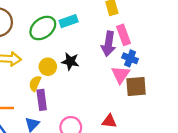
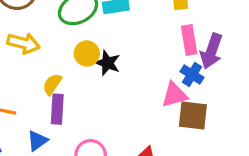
purple arrow: (109, 44) -> (211, 51), moved
yellow circle: (48, 67) -> (87, 54), moved
pink triangle: (121, 75) -> (174, 95), turned 30

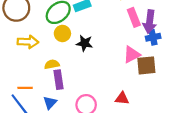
yellow circle: (87, 54) -> (62, 33), moved
blue cross: (192, 75) -> (153, 37), moved, turned -32
yellow semicircle: (52, 84) -> (52, 64), turned 56

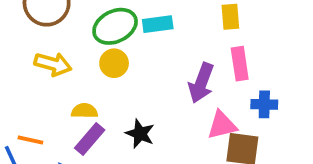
purple arrow: (150, 22) -> (201, 83), moved
black star: (85, 43) -> (140, 134), moved
purple rectangle: (58, 80) -> (90, 139), turned 36

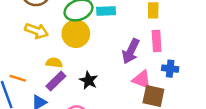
yellow circle: (114, 63) -> (76, 34), size x1.5
pink triangle: (222, 125) -> (142, 80), turned 30

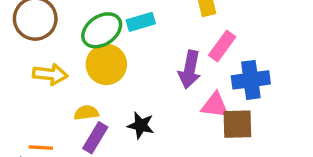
pink rectangle: (157, 41) -> (222, 46), turned 54
blue cross: (170, 69) -> (251, 80), size x1.5

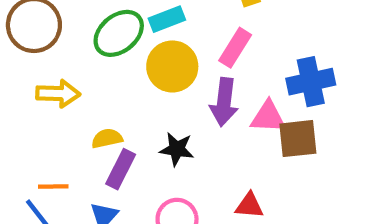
pink rectangle: (222, 46) -> (235, 48), moved
yellow circle: (106, 64) -> (172, 66), moved
purple arrow: (190, 70) -> (224, 102), moved

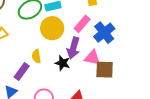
blue cross: (311, 82) -> (104, 33), moved, turned -35
yellow semicircle: (107, 138) -> (36, 56), moved, turned -96
black star: (177, 149) -> (63, 63), moved

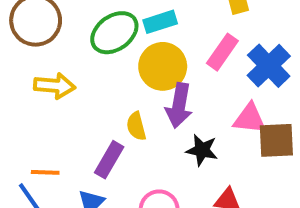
purple arrow: (73, 48) -> (179, 106), moved
black star: (63, 63) -> (202, 150), moved

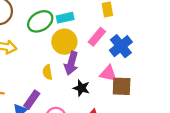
purple rectangle: (109, 160) -> (32, 100), moved

